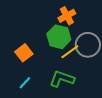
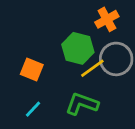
orange cross: (67, 16) -> (107, 19), moved
orange square: (24, 53) -> (32, 70), turned -30

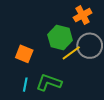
green L-shape: (82, 104) -> (49, 83), moved
cyan line: (33, 109) -> (25, 85), turned -32

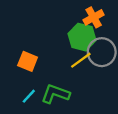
green hexagon: (60, 38) -> (82, 37), moved
cyan line: (25, 85) -> (29, 96), turned 32

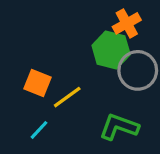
yellow line: (81, 60) -> (67, 97), moved
green L-shape: (55, 94) -> (119, 127), moved

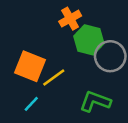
orange cross: (127, 23) -> (70, 19), moved
orange square: (37, 83) -> (30, 66), size x1.4

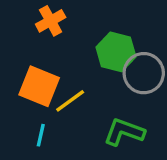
orange cross: (70, 19) -> (51, 21), moved
cyan line: (31, 104) -> (41, 135), turned -30

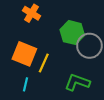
orange cross: (51, 21) -> (32, 13), turned -30
yellow line: (70, 101) -> (44, 63), turned -30

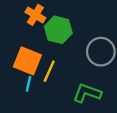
green hexagon: (72, 33) -> (58, 30), moved
cyan line: (25, 84) -> (28, 84), moved

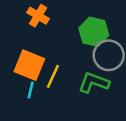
green hexagon: (58, 30) -> (94, 32), moved
green L-shape: (87, 93) -> (94, 83), moved

